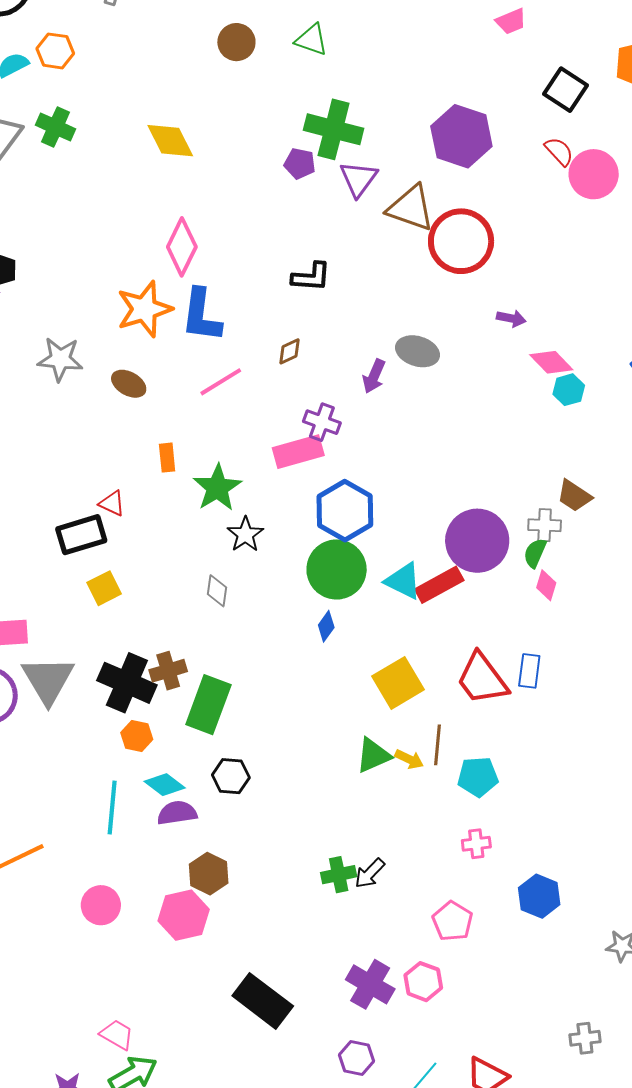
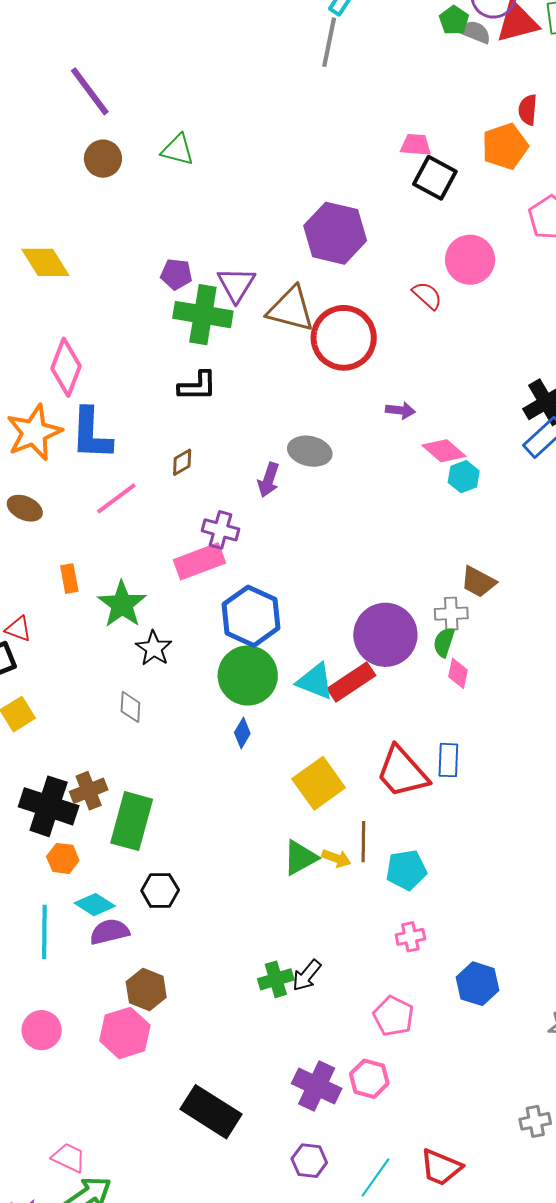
pink trapezoid: (511, 21) -> (416, 145), moved, turned -148
green cross: (334, 129) -> (203, 315), moved
red semicircle: (559, 151) -> (427, 295), moved

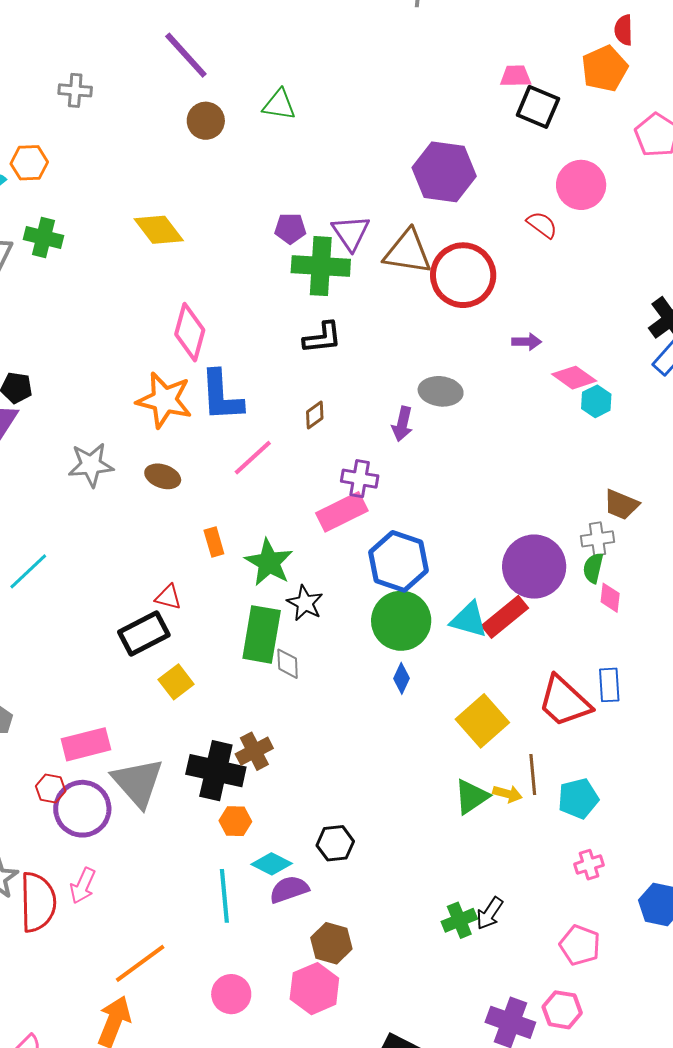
orange star: (34, 432) -> (164, 400), turned -30
green rectangle: (132, 821) -> (262, 634), moved

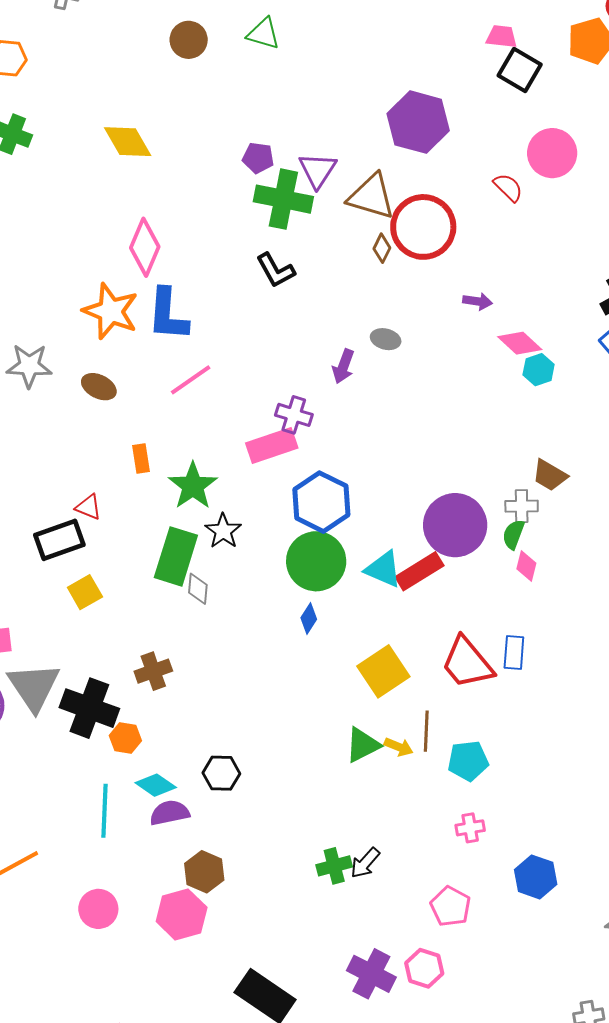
black L-shape: (322, 338) -> (275, 270), turned 60
gray ellipse: (441, 391) -> (386, 339), size x0.7
brown diamond: (315, 415) -> (382, 248), moved, turned -36
black cross: (216, 771) -> (89, 708), moved

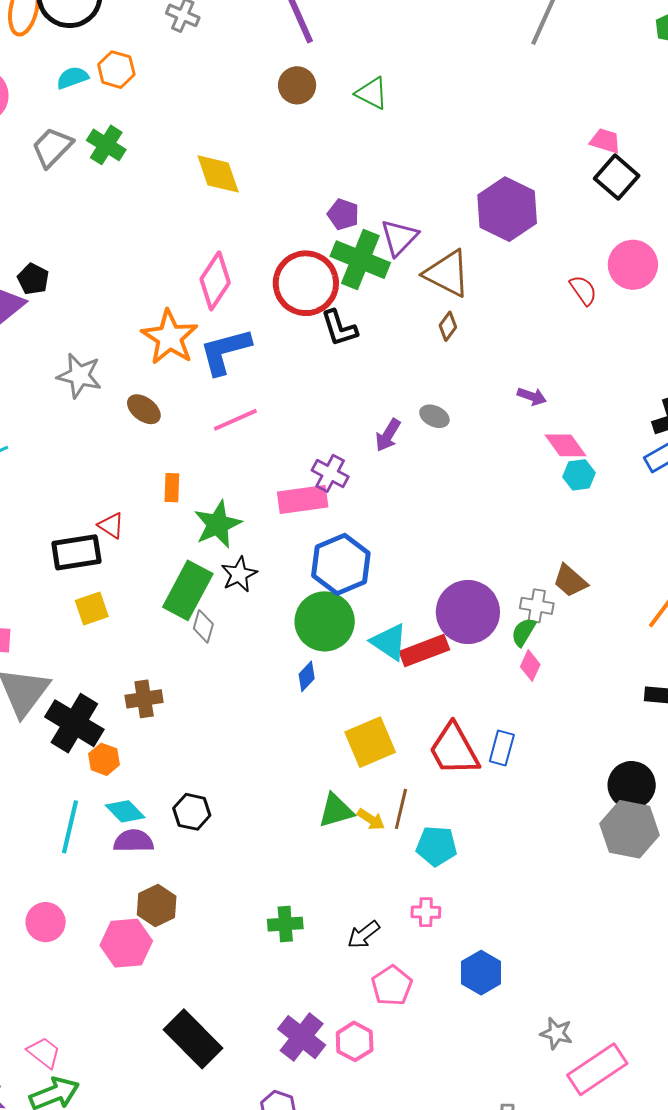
red circle: (423, 227) -> (306, 283), moved
blue L-shape: (168, 315) -> (225, 351), turned 60
black arrow: (365, 863) -> (364, 935), moved

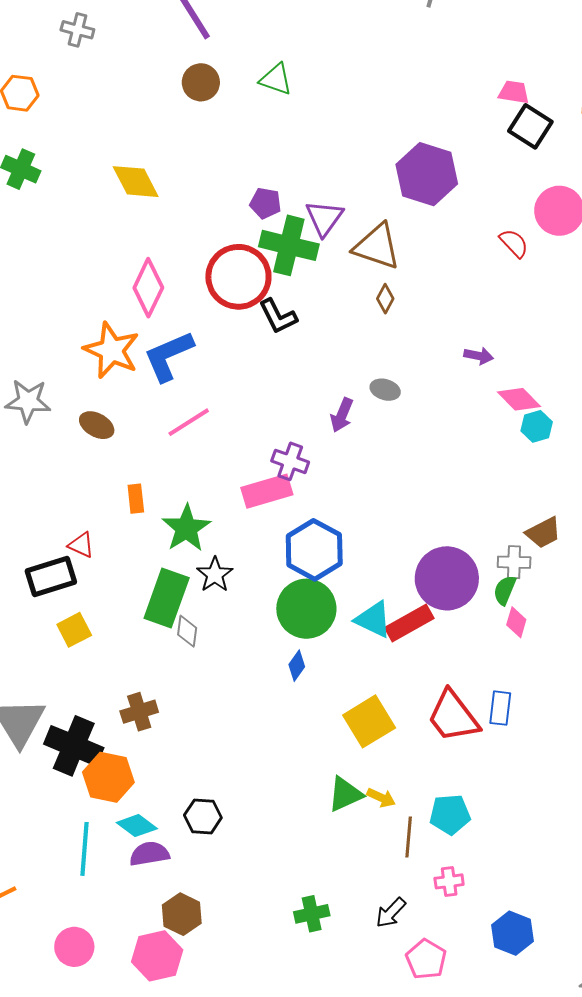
brown trapezoid: (570, 581) -> (543, 533), turned -60
orange hexagon: (104, 759) -> (108, 777), size x1.6
brown line: (401, 809) -> (409, 837), moved

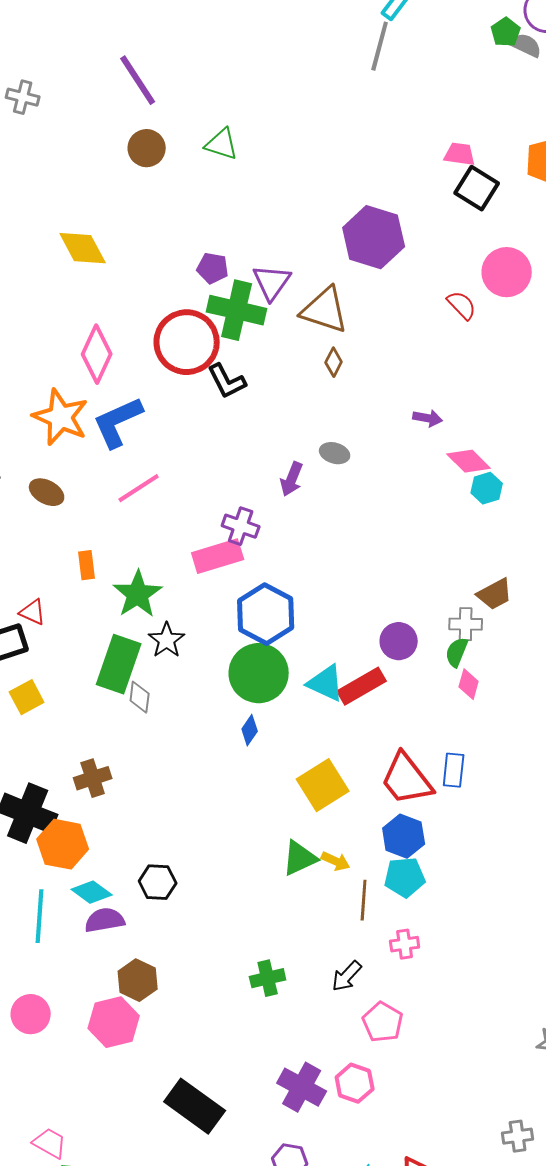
purple circle: (447, 578) -> (399, 641), size x0.6
blue hexagon: (512, 933) -> (404, 836), moved

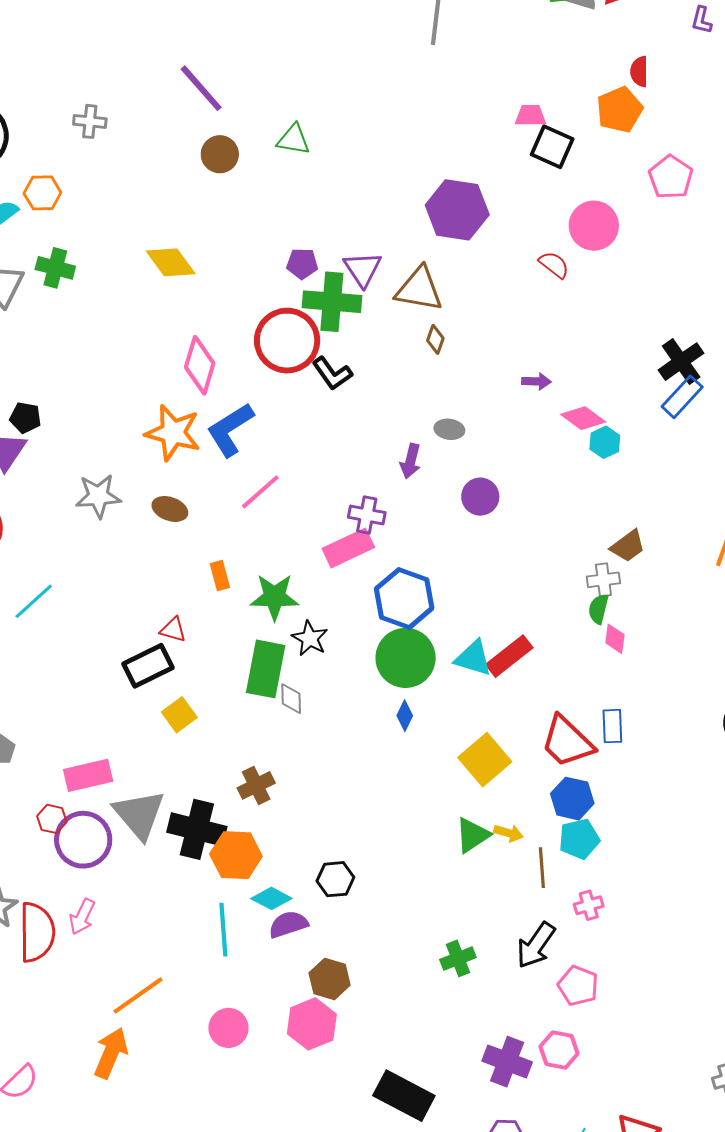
green star: (138, 594) -> (274, 597), turned -30
purple circle: (399, 641) -> (480, 497), moved
black arrow: (347, 976) -> (536, 945), size x1.4

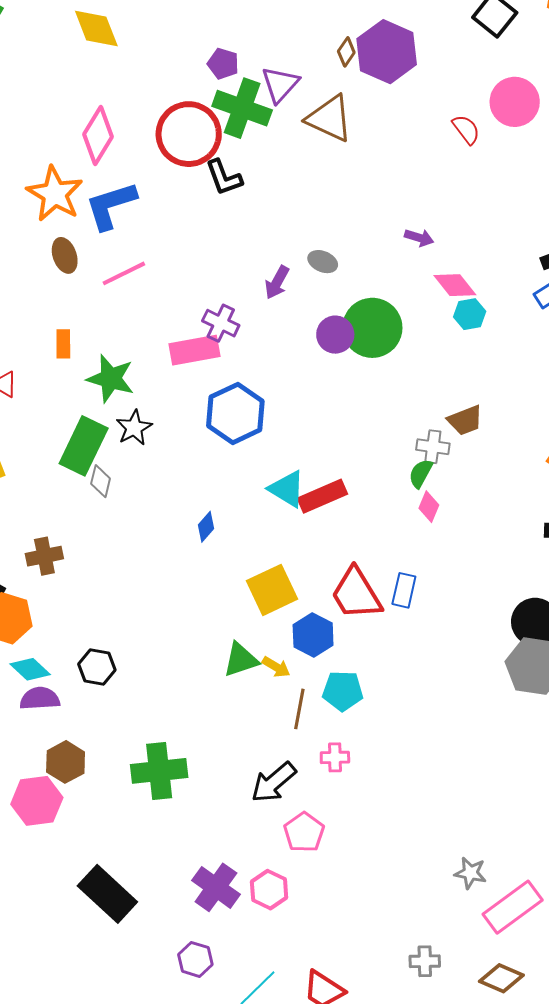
brown diamond: (435, 339) -> (346, 52), moved
brown ellipse: (170, 509) -> (65, 255), moved, turned 36
green circle: (406, 658) -> (372, 328), moved
blue hexagon: (572, 799) -> (313, 635), moved
green cross: (458, 958) -> (159, 771), moved, size x1.6

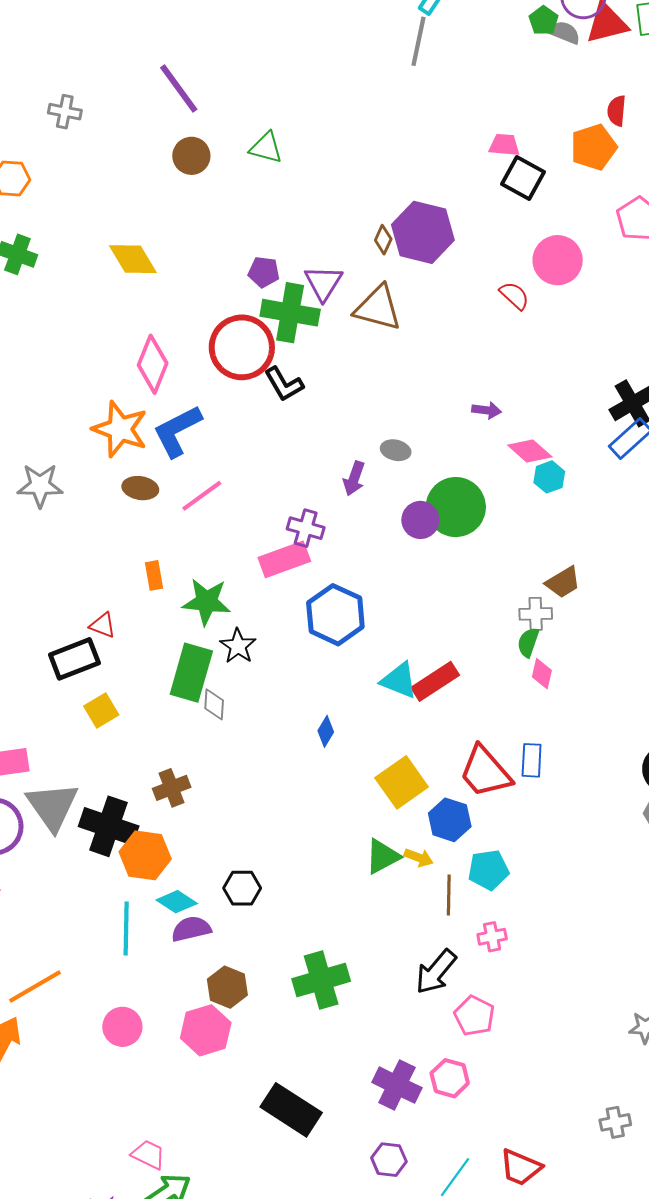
brown ellipse: (65, 255) -> (140, 488), turned -52

